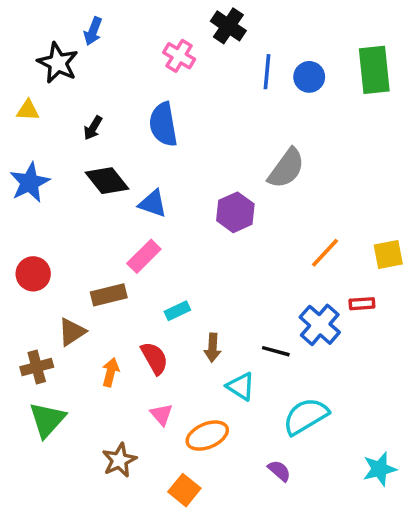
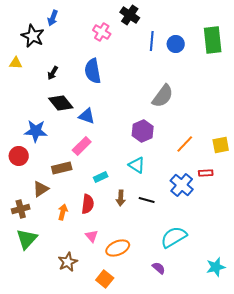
blue star: (30, 182) -> (36, 131), moved, turned 30
purple hexagon: (235, 212) -> (143, 131), moved
black line: (276, 351) -> (147, 200), moved
red semicircle: (154, 358) -> (88, 204), turned 36
cyan triangle: (241, 386) -> (137, 165), moved

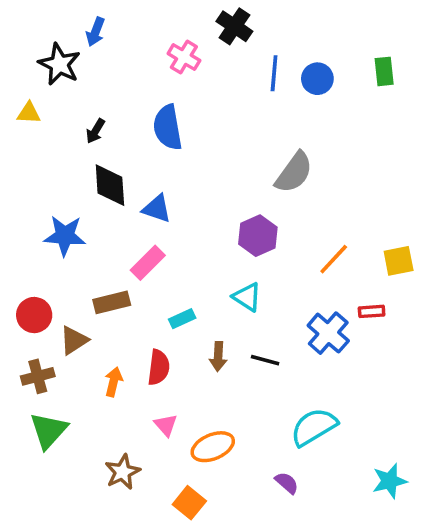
green rectangle: (213, 40) -> (384, 71), size x0.6
black diamond: (61, 103) -> (110, 185), turned 35
red circle: (19, 156) -> (34, 315), moved

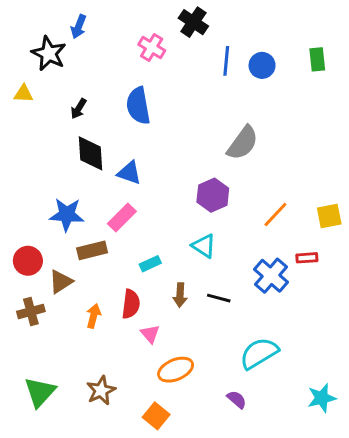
blue star: (65, 236) -> (67, 215), moved
pink triangle: (166, 425) -> (150, 334), moved
green triangle: (49, 430) -> (40, 392), moved

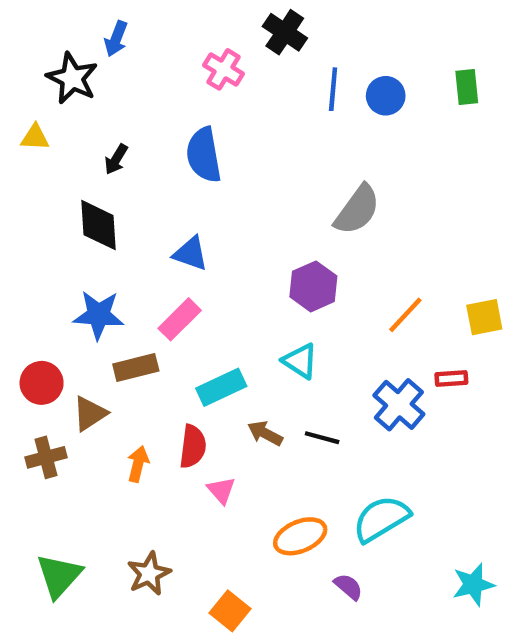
black diamond: (91, 153) -> (99, 225), moved
cyan rectangle: (150, 264) -> (221, 387), size x1.5
brown arrow: (180, 295) -> (265, 433), turned 115
orange ellipse: (176, 370) -> (300, 536), moved

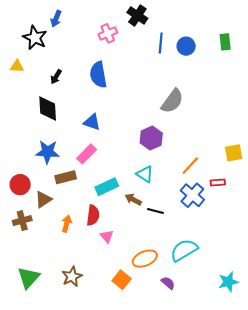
pink cross: (223, 69) -> (108, 33), turned 36
orange line: (405, 315) -> (190, 166), moved
brown arrow: (265, 433) -> (133, 199), moved
orange square: (230, 611) -> (122, 280), moved

